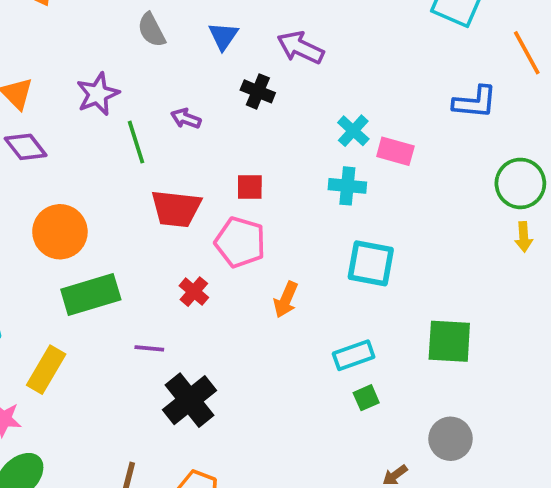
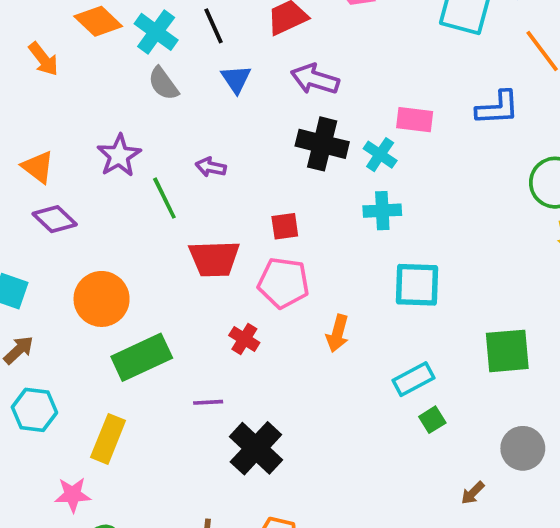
black cross: (258, 91) -> (322, 144), moved, size x1.5
pink rectangle: (395, 151) -> (415, 120), moved

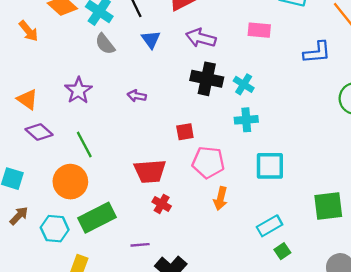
pink rectangle: (415, 120) -> (259, 30), moved
green line: (164, 198) -> (84, 144), moved
red trapezoid: (214, 259) -> (150, 171), moved
pink pentagon: (283, 283) -> (208, 162), moved
cyan hexagon: (34, 410) -> (55, 229), moved

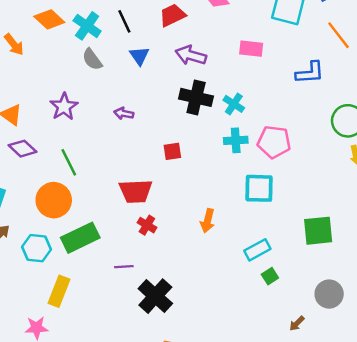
pink pentagon: (208, 162) -> (274, 142), moved

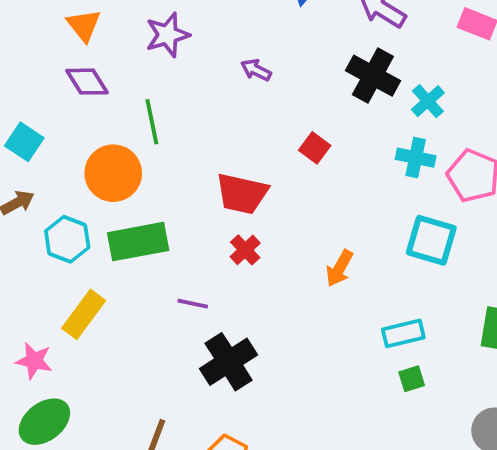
red square: (172, 151) -> (315, 148), turned 30

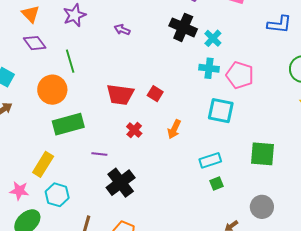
red square: (315, 148) -> (155, 94), moved
cyan hexagon: (67, 239) -> (57, 195), moved
red cross: (245, 250) -> (134, 130), moved

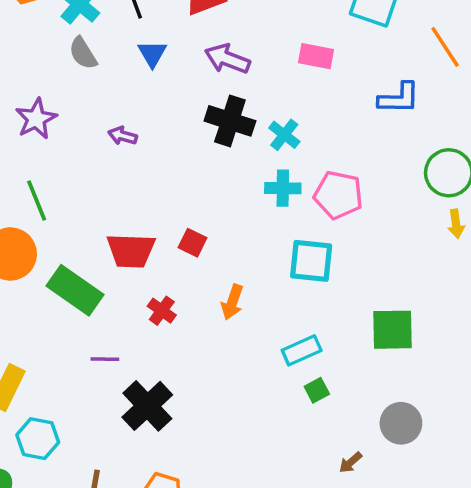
green rectangle: (68, 124) -> (75, 290), moved, turned 56

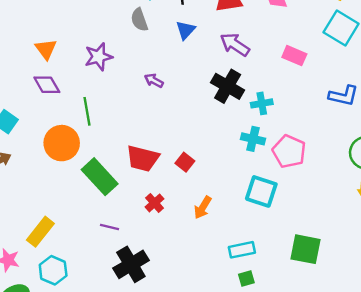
cyan cross: (284, 135) -> (262, 103), turned 30

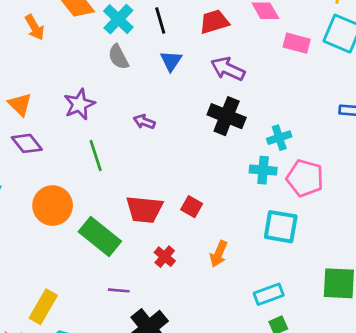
pink rectangle: (294, 56) -> (297, 43), moved
cyan cross: (262, 103) -> (279, 138), moved
green line: (87, 111) -> (96, 156), moved

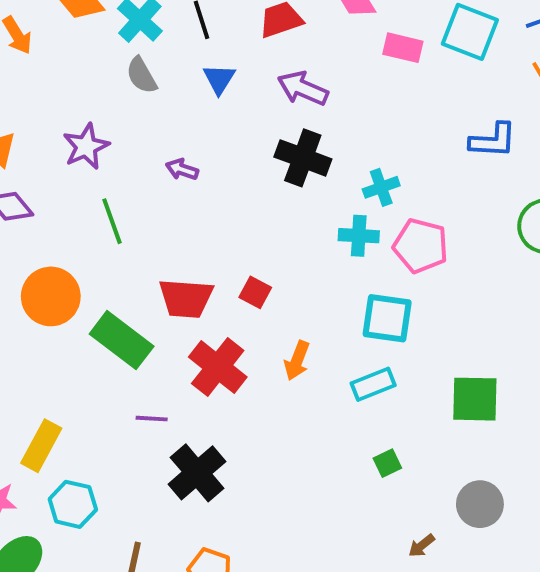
red cross: (165, 257) -> (218, 367), size x1.8
cyan rectangle: (269, 294) -> (373, 384), moved

